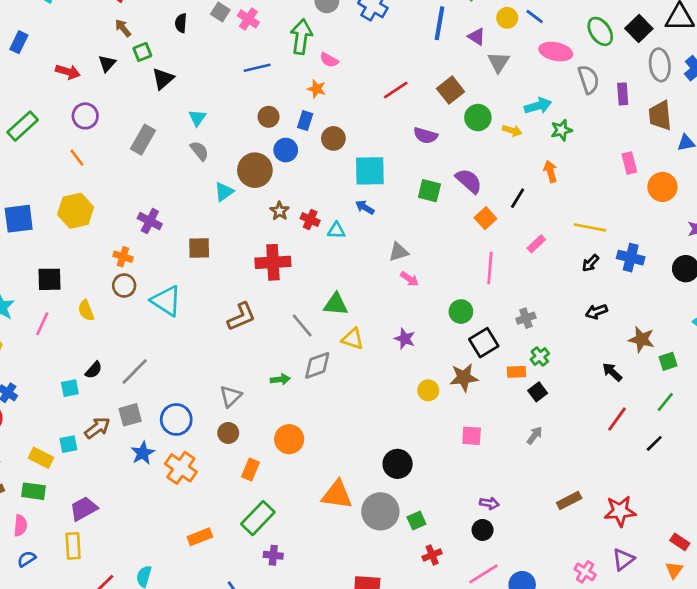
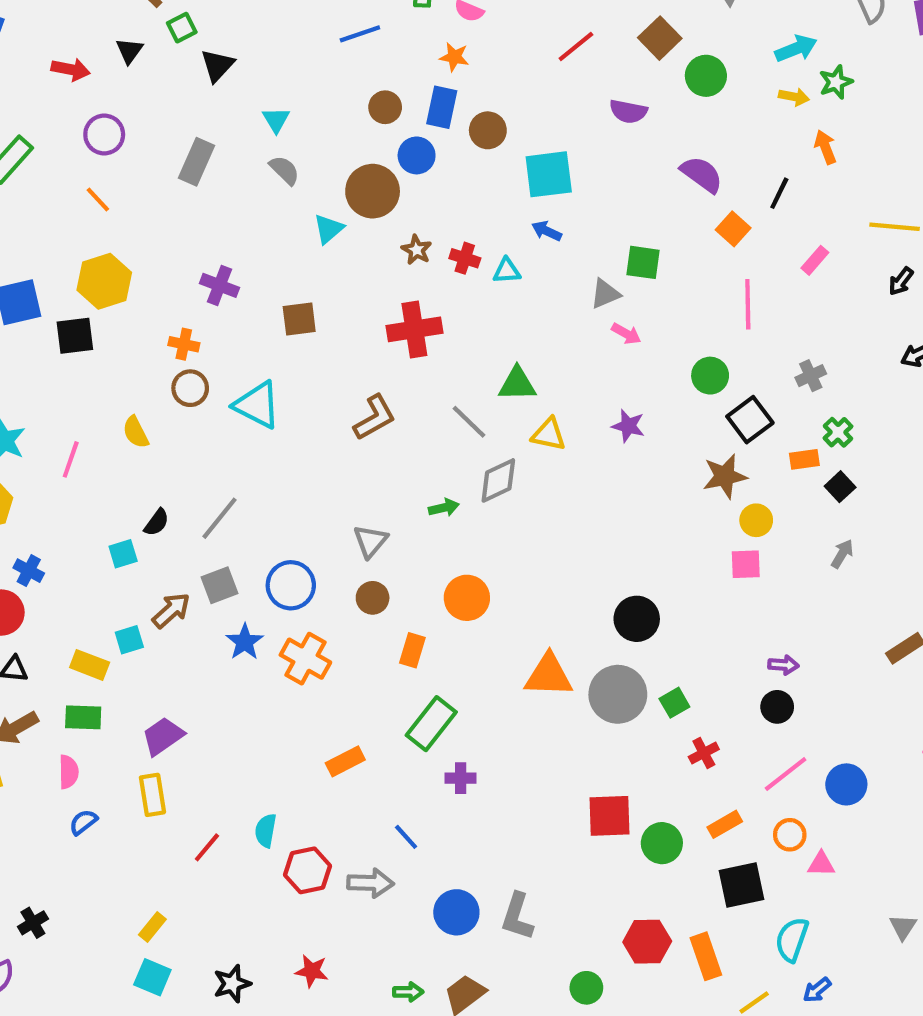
blue rectangle: (305, 121) -> (442, 107), size x1.4
yellow arrow: (512, 131) -> (794, 97), moved
green square: (429, 191) -> (643, 262), moved
black square: (49, 279) -> (75, 336), moved
yellow circle: (428, 390) -> (756, 520), moved

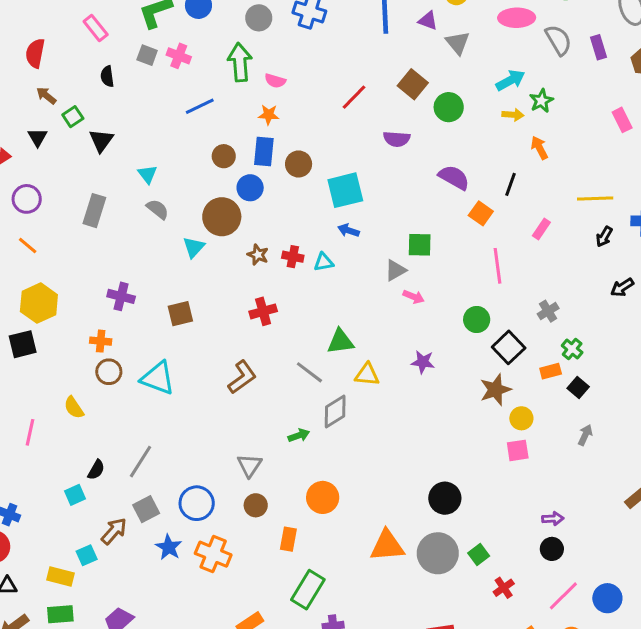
red cross: (414, 329) -> (263, 311), size x0.7

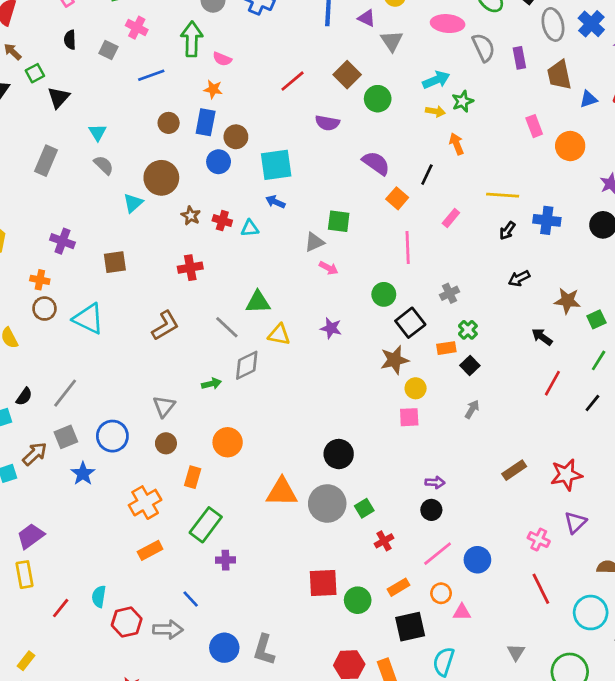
gray square: (147, 55) -> (108, 50), moved
blue circle: (250, 188) -> (219, 162), moved
orange cross: (213, 554) -> (145, 503), moved, turned 32

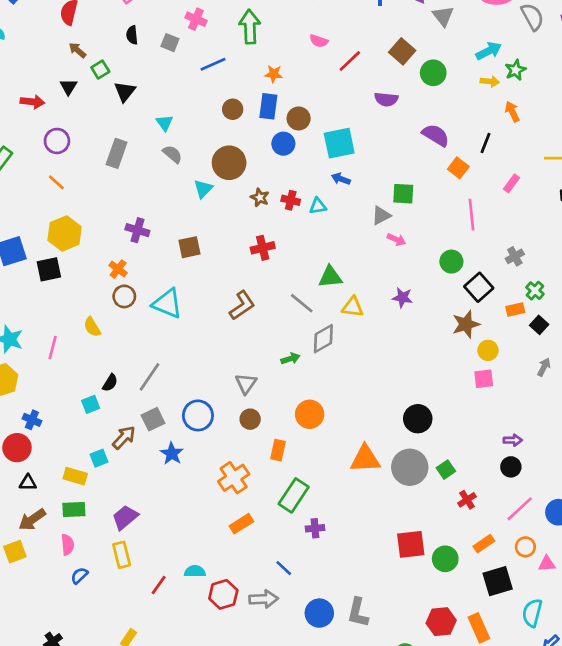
pink semicircle: (222, 59) -> (319, 41), moved
orange cross: (40, 280) -> (118, 269), turned 30
cyan semicircle: (99, 596) -> (195, 571), turned 84

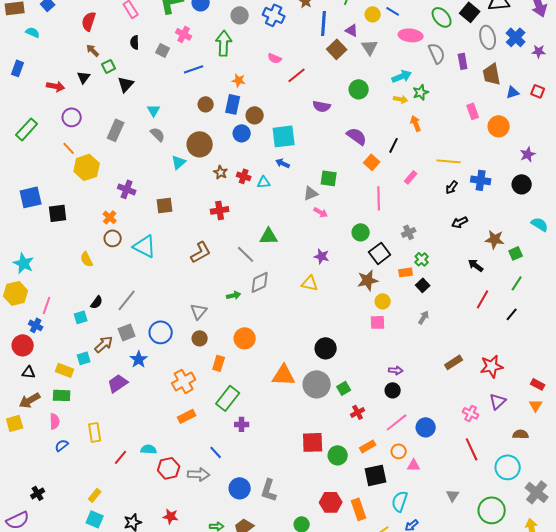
brown square: (402, 51) -> (337, 49), moved
yellow hexagon: (65, 233) -> (87, 167), moved
yellow triangle: (353, 307) -> (310, 283), moved
pink line: (53, 348) -> (47, 305), moved
purple trapezoid: (125, 517) -> (118, 383), moved

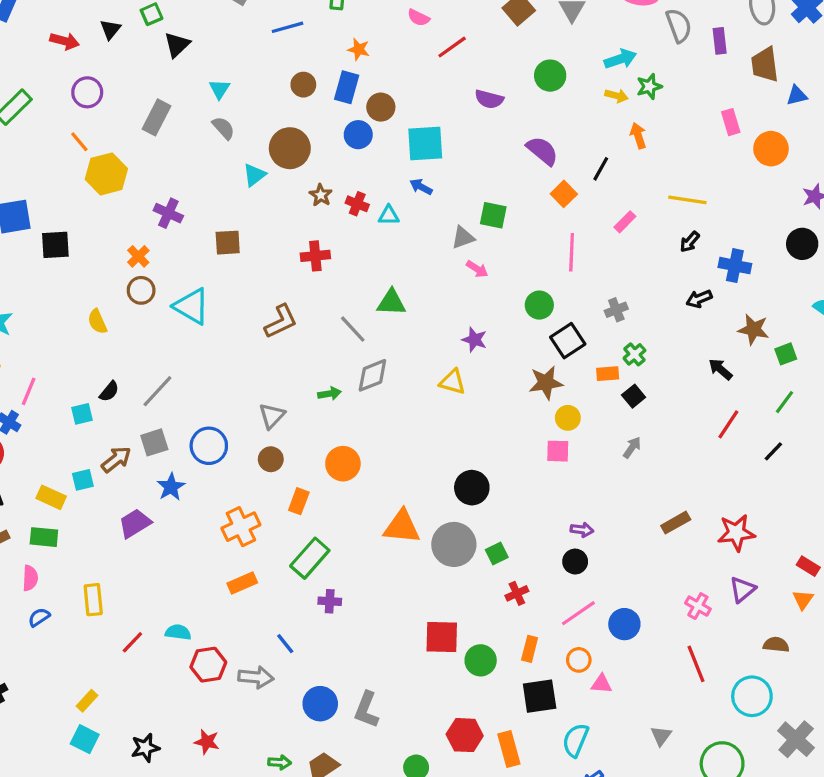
blue cross: (481, 180) -> (735, 266), moved
orange rectangle: (368, 446) -> (530, 649), turned -49

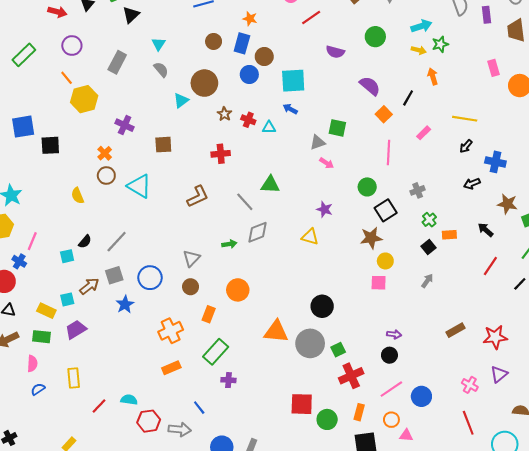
orange rectangle: (608, 374) -> (449, 235), moved
purple trapezoid: (135, 523) -> (76, 330), moved
red cross: (517, 593) -> (351, 376), size x1.6

